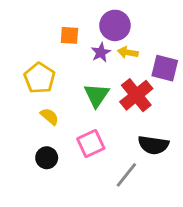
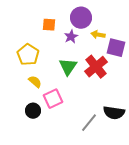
yellow arrow: (128, 52) -> (98, 35), moved
pink square: (91, 144) -> (53, 99), moved
black semicircle: (153, 145) -> (114, 113), moved

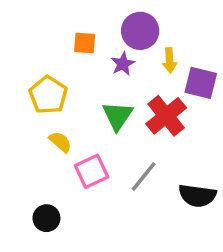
yellow arrow: (98, 35) -> (170, 60), turned -104
black circle: (33, 111) -> (46, 218), moved
gray line: (89, 123) -> (144, 177), moved

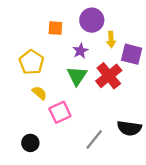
purple star: (123, 64) -> (80, 51), moved
gray line: (144, 177) -> (94, 140), moved

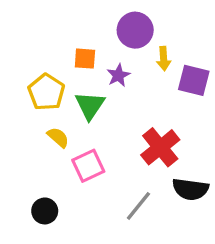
orange square: (55, 28) -> (85, 59), moved
green triangle: (77, 76) -> (90, 105), moved
red cross: (109, 76) -> (160, 147), moved

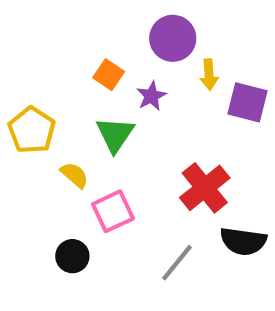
orange square: (85, 59) -> (109, 75), turned 30
yellow pentagon: (46, 92) -> (32, 130), moved
black circle: (45, 211) -> (72, 256), moved

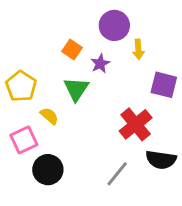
purple square: (247, 102) -> (164, 85), moved
pink square: (113, 211) -> (24, 140), moved
black circle: (72, 256) -> (48, 170), size x1.4

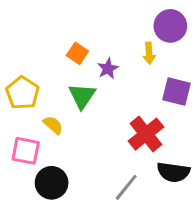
purple circle: (114, 25) -> (170, 26), moved
pink square: (24, 140) -> (26, 151), turned 36

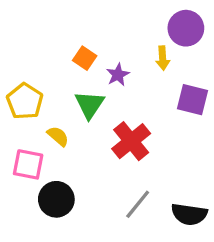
red cross: (146, 134) -> (131, 141), moved
black semicircle: (173, 172) -> (189, 214), moved

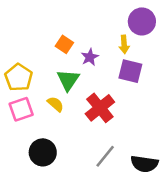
purple square: (193, 100) -> (130, 71), moved
yellow semicircle: (58, 136) -> (55, 104), moved
pink square: (28, 164) -> (21, 109), moved, turned -30

